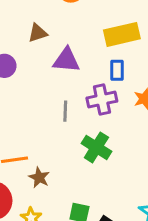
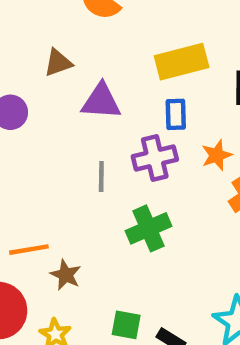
green cross: (96, 147) -> (149, 228), turned 36

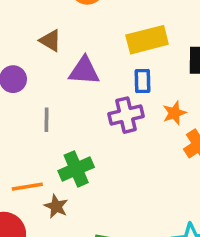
brown triangle: (58, 63) -> (50, 40), turned 50
gray line: (101, 176) -> (46, 120), moved
green cross: (149, 228) -> (76, 169), moved

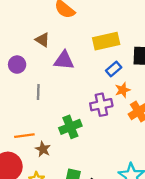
blue rectangle: (143, 81) -> (114, 69), moved, turned 49
purple cross: (126, 115) -> (101, 105), moved
green cross: (76, 169) -> (70, 127), moved

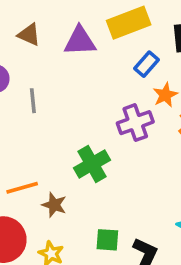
purple triangle: (64, 60) -> (80, 41), moved
gray line: (38, 92) -> (33, 101), moved

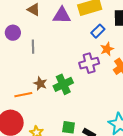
brown star: (54, 205) -> (40, 83), moved

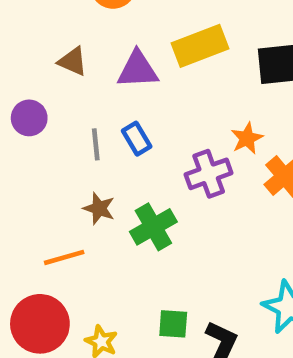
blue rectangle: (98, 31) -> (137, 139), moved, turned -72
gray line: (33, 47) -> (96, 144), moved
brown star: (40, 83) -> (99, 208), moved

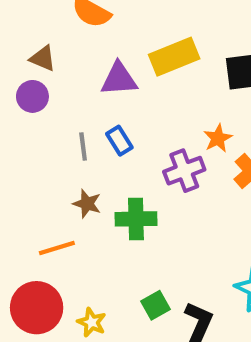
brown triangle: (73, 61) -> (43, 58), moved
purple circle: (29, 118) -> (32, 96), moved
green cross: (153, 227) -> (136, 219), turned 30
green square: (173, 324) -> (155, 305), turned -32

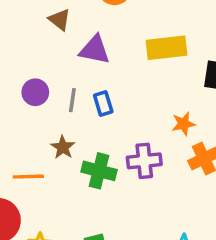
purple triangle: (119, 79) -> (95, 50), moved
purple circle: (32, 96) -> (35, 92), moved
purple cross: (184, 171) -> (144, 161), moved

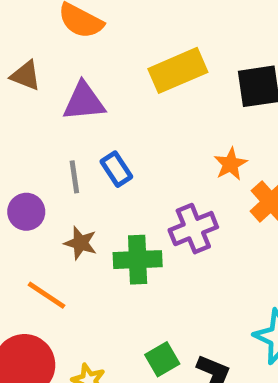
purple circle: (35, 92) -> (26, 212), moved
orange line: (28, 177) -> (47, 295), turned 52

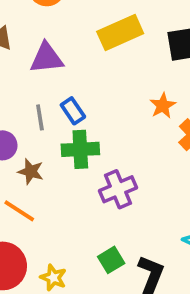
purple cross: (193, 229) -> (118, 189), moved
brown star: (80, 243) -> (31, 172), moved
green cross: (138, 260) -> (80, 149), moved

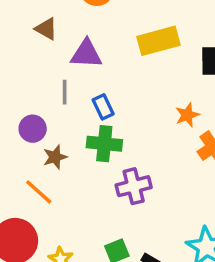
gray line: (40, 117) -> (65, 92), moved
brown star: (31, 172) -> (55, 157), turned 30

